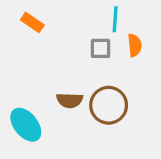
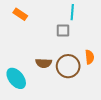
orange semicircle: (135, 45) -> (90, 57), moved

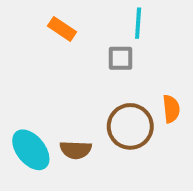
orange rectangle: (20, 14) -> (62, 29), moved
brown semicircle: (44, 63) -> (76, 150), moved

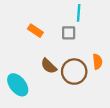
orange rectangle: (62, 29) -> (35, 31), moved
brown semicircle: (76, 150) -> (49, 66), moved, turned 42

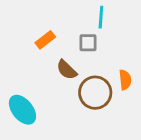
orange rectangle: (35, 31) -> (45, 40), turned -72
brown semicircle: (49, 66) -> (67, 70), moved

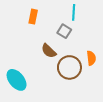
orange rectangle: (45, 40) -> (33, 17), moved, turned -40
gray square: (88, 43) -> (64, 31), turned 32

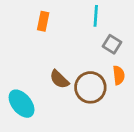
gray square: (64, 31) -> (112, 44), moved
brown semicircle: (49, 51) -> (59, 79), moved

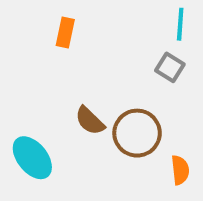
cyan line: (96, 16) -> (180, 24), moved
orange semicircle: (119, 75) -> (180, 170), moved

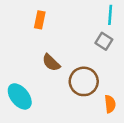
brown semicircle: (90, 121) -> (51, 63), moved

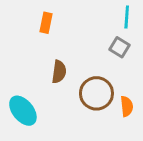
brown semicircle: (51, 63) -> (59, 72), turned -126
orange semicircle: (110, 104) -> (127, 106), moved

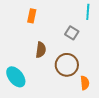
gray square: (120, 47) -> (72, 33), moved
orange semicircle: (127, 106) -> (85, 83), moved

